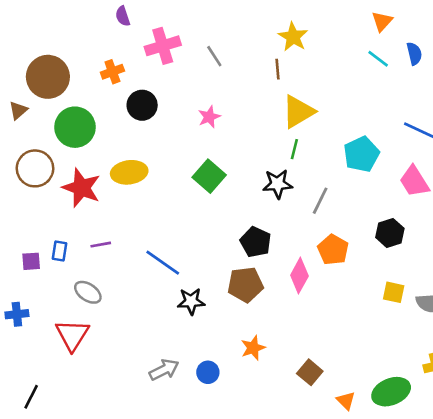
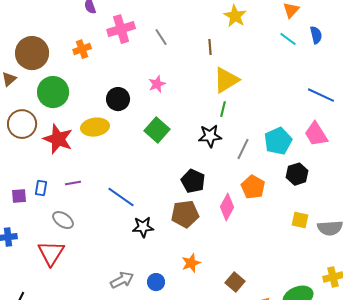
yellow star: (293, 37) -> (235, 16), moved
black circle: (142, 105) -> (118, 99), moved
cyan pentagon: (361, 154) -> (278, 141), moved

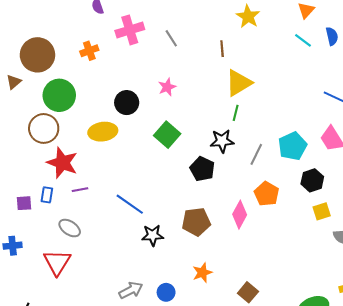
brown circle: (22, 124) -> (44, 128), moved
red star: (58, 139) -> (62, 163), moved
black pentagon: (193, 181) -> (202, 169), moved
yellow square: (300, 220) -> (322, 211), moved, turned -30

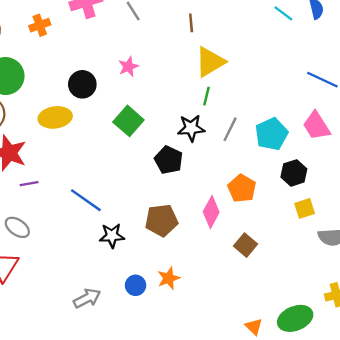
gray line: (256, 154) -> (230, 129), moved
blue circle: (166, 292) -> (136, 285), moved
brown square: (248, 292) -> (245, 245), moved

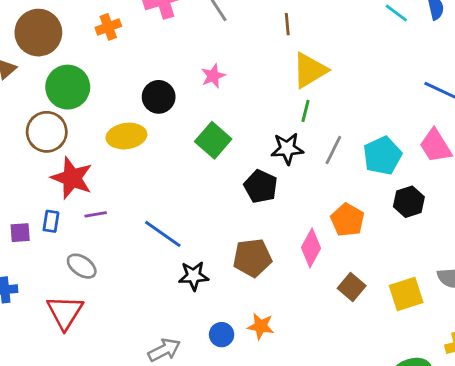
yellow square: (305, 208) -> (406, 294), moved, size x1.4
orange star: (169, 278) -> (261, 326), turned 30

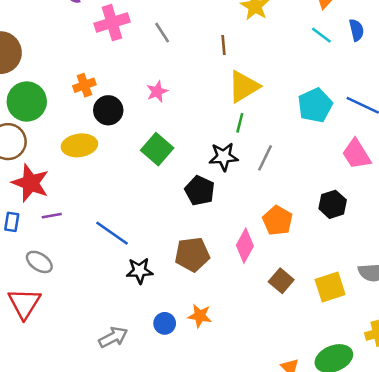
orange cross: (108, 27) -> (84, 85), moved
cyan pentagon: (382, 156) -> (315, 105), moved

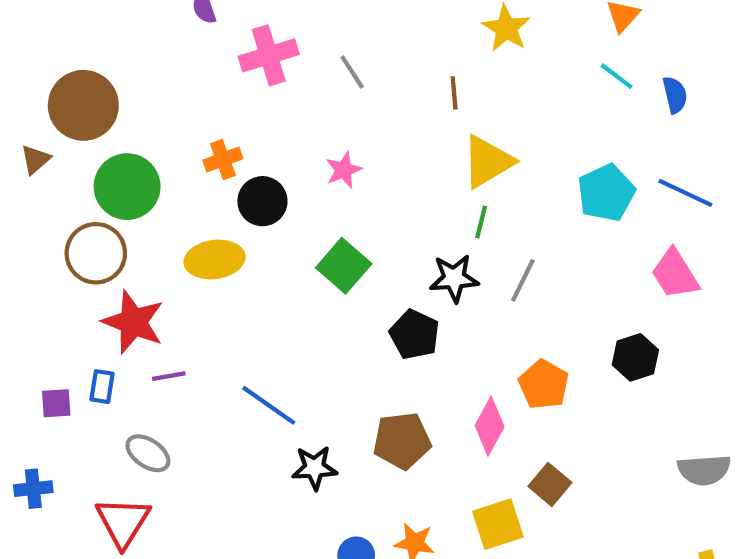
blue semicircle: (356, 30) -> (675, 95), moved
yellow square: (330, 287) -> (498, 524), moved

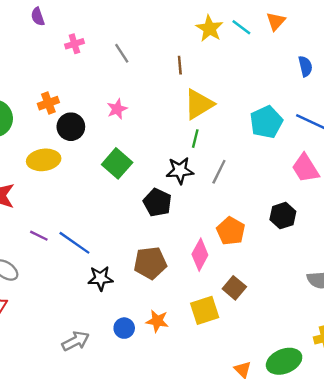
pink cross: (269, 55) -> (74, 44), size x0.6
cyan line: (617, 76) -> (241, 27), moved
purple line: (169, 376) -> (39, 236), moved, turned 36

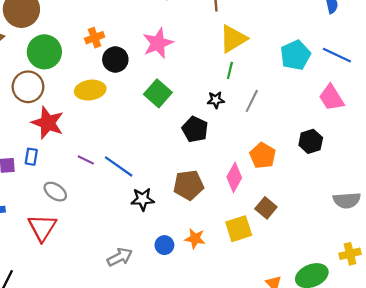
pink star: (117, 109) -> (158, 43), size x1.6
black star: (180, 171) -> (216, 100), size x0.7

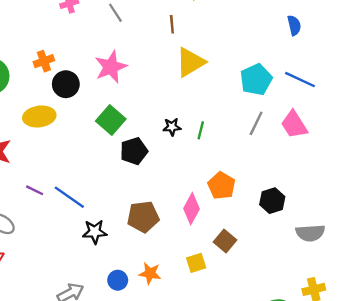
green line: (230, 70) -> (201, 130), moved
gray line: (252, 101) -> (256, 123), moved
black pentagon: (195, 129) -> (134, 151), moved, turned 30
black hexagon: (311, 141) -> (272, 201), moved
yellow square: (239, 229) -> (196, 263), size x0.7

